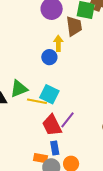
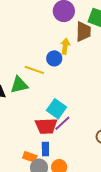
cyan square: (49, 94) -> (56, 109), moved
yellow line: (37, 101) -> (34, 70), moved
red trapezoid: (52, 125) -> (46, 126), turned -75

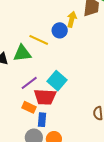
purple line: (62, 123) -> (29, 83), moved
orange rectangle: (30, 157) -> (29, 107), moved

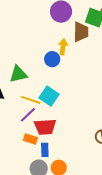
yellow line: (39, 40) -> (31, 100), moved
green triangle: (22, 53) -> (18, 74), moved
cyan square: (57, 81) -> (49, 96), moved

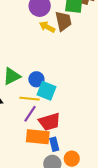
yellow arrow: (63, 47) -> (47, 27), moved, turned -56
blue circle: (52, 59) -> (36, 79), moved
orange rectangle: (30, 139) -> (38, 137), size x1.6

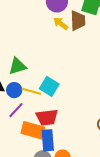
blue circle: (36, 79) -> (14, 90), moved
purple line: (30, 114) -> (16, 110), moved
blue rectangle: (54, 144) -> (48, 140), size x1.5

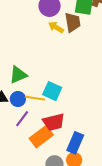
orange rectangle: (33, 130) -> (41, 137), turned -45
blue rectangle: (48, 140) -> (75, 143), moved, turned 35

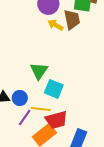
green triangle: (18, 75) -> (39, 71), moved, turned -30
yellow line: (35, 98) -> (41, 109), moved

